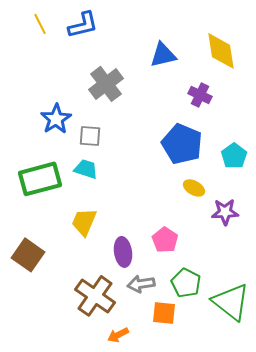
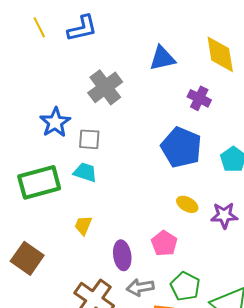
yellow ellipse: (194, 188) -> (187, 204), moved
yellow trapezoid: (84, 222) -> (83, 225), size x0.7

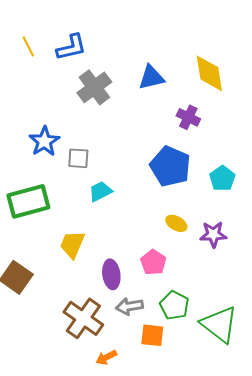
gray cross: (105, 87) -> (94, 87), moved
cyan trapezoid: (85, 172) -> (100, 191), moved, turned -45
yellow trapezoid: (83, 225) -> (72, 244), size x1.4

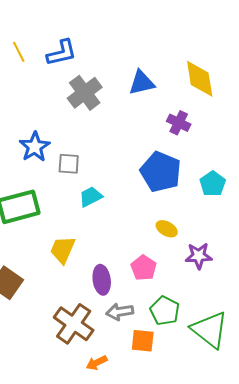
purple star: (213, 234) -> (199, 256), moved

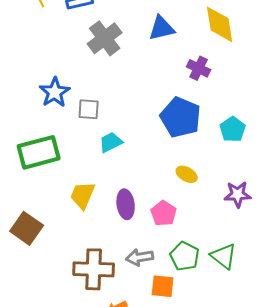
purple star: (199, 256) -> (238, 194), moved
purple ellipse: (102, 280) -> (126, 204), moved
brown cross: (74, 324) -> (94, 269), turned -33
green triangle: (210, 330) -> (224, 256), moved, size x0.7

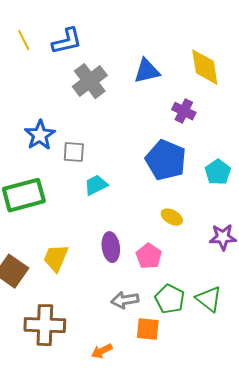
yellow trapezoid: (83, 195) -> (56, 258), moved
brown cross: (94, 269) -> (45, 325), moved

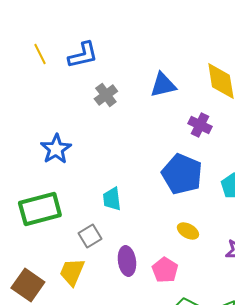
gray cross: (90, 81) -> (106, 95), size x0.7
gray square: (74, 152) -> (90, 236), moved, turned -35
cyan trapezoid: (96, 185) -> (112, 199), turned -70

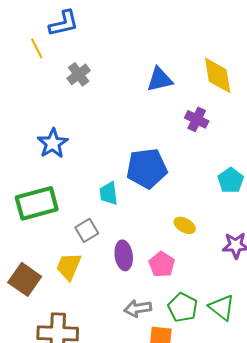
blue L-shape: (83, 55) -> (64, 23), moved
gray cross: (106, 95) -> (79, 74), moved
blue pentagon: (182, 174) -> (147, 168), moved, turned -30

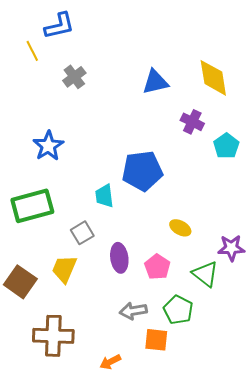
cyan pentagon: (231, 180) -> (226, 146), moved
green triangle: (222, 307) -> (205, 274), moved

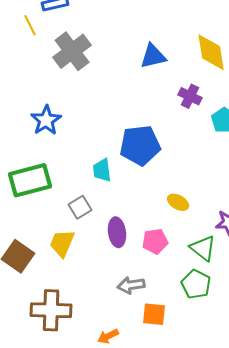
gray cross: (74, 77) -> (72, 51), size x1.6
pink pentagon: (157, 267) -> (155, 241), turned 30
green pentagon: (178, 310) -> (196, 284), moved

